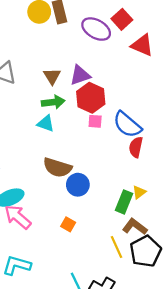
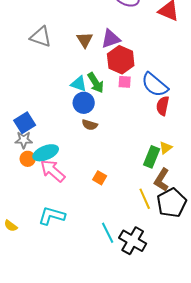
green arrow: (53, 102) -> (96, 83), moved, turned 65
brown semicircle: (57, 168) -> (90, 125), size x0.6
blue circle: (78, 185) -> (84, 103), moved
brown L-shape: (135, 227) -> (162, 180), turned -95

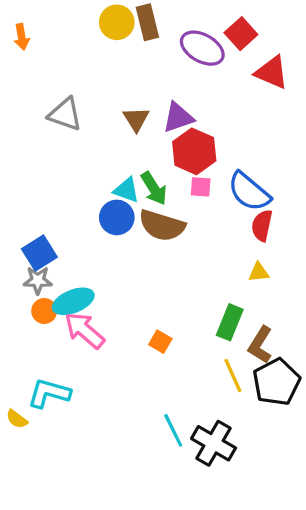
blue circle: (84, 103) -> (117, 217), moved
brown semicircle: (90, 125) -> (162, 226), moved, size x1.8
yellow triangle: (166, 148) -> (259, 272), moved, turned 32
green rectangle: (152, 157) -> (230, 322), moved
cyan L-shape: (52, 216) -> (49, 393), moved

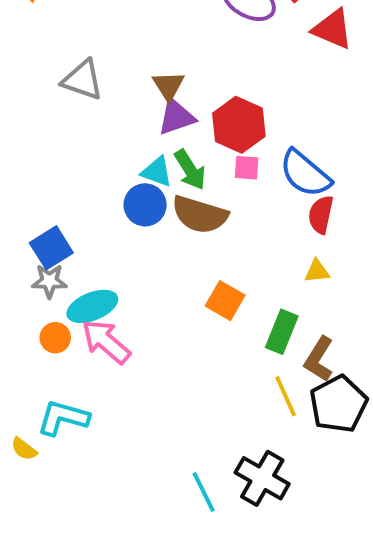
purple triangle: (178, 117) -> (176, 117), moved
orange circle: (44, 311) -> (55, 338), moved
orange square: (160, 342) -> (225, 301), moved, size x1.4
cyan line: (173, 430) -> (204, 492), moved

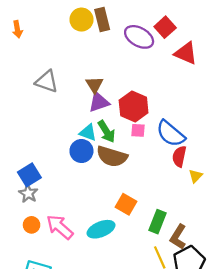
yellow triangle: (317, 271) -> (196, 176), moved, turned -40
gray star: (49, 281) -> (28, 193), turned 30
cyan ellipse: (92, 306) -> (101, 229), moved

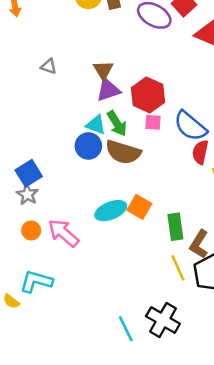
gray triangle: (47, 81) -> (49, 66), size x0.6
green rectangle: (158, 222) -> (175, 227), turned -30
cyan ellipse: (101, 229) -> (111, 211), moved

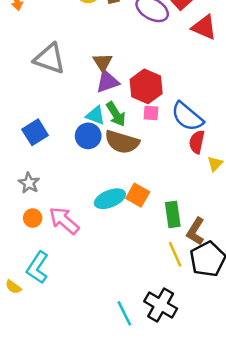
gray triangle: (49, 66) -> (50, 59), size x2.0
blue square: (29, 173) -> (35, 132), moved
cyan L-shape: (36, 281) -> (37, 268), turned -72

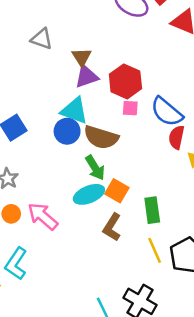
gray triangle: (50, 59) -> (42, 39), moved, size x0.7
green arrow: (116, 114) -> (95, 168), moved
cyan triangle: (95, 115) -> (74, 111), size x1.4
brown L-shape: (196, 231) -> (112, 227), moved

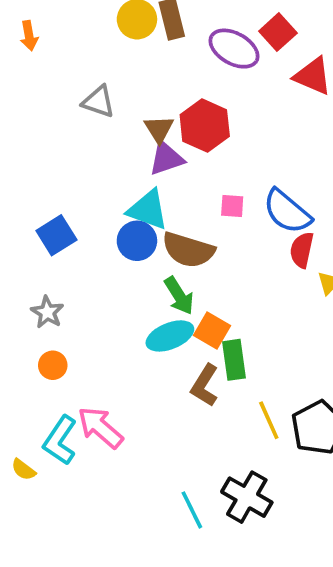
red hexagon: (125, 81) -> (205, 125), moved
green rectangle: (152, 210) -> (234, 360), moved
pink arrow: (43, 216) -> (100, 428), moved

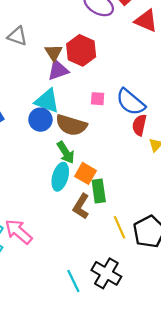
cyan ellipse: (170, 336) -> (60, 177), turned -52

